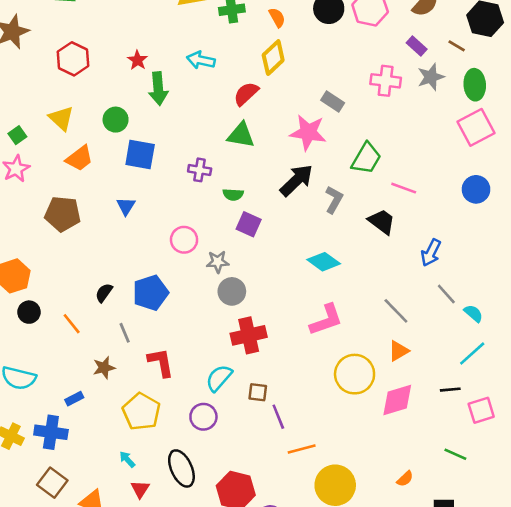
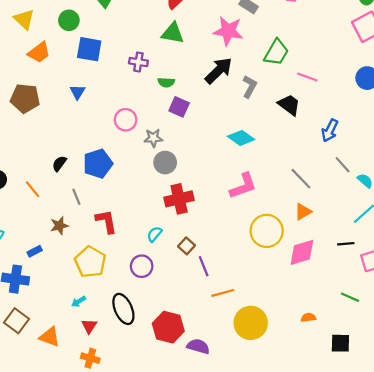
cyan semicircle: (219, 378) -> (154, 234), size x0.7
brown square: (258, 392) -> (187, 246), turned 35
cyan arrow: (127, 459) -> (79, 301), turned -80
orange semicircle: (405, 479) -> (308, 318), turned -144

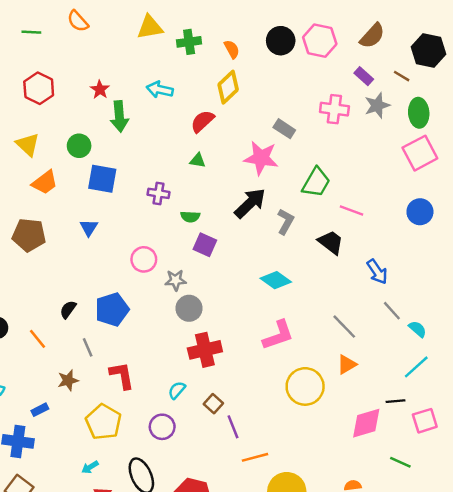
green triangle: (173, 33) -> (198, 160), size x0.6
blue arrow: (330, 130) -> (377, 272), turned -60
pink diamond: (302, 252) -> (366, 423), moved

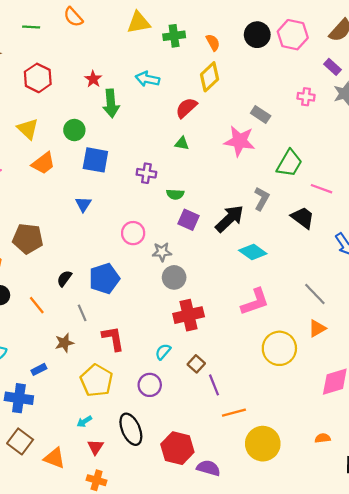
pink cross: (334, 109) -> (306, 97), size x0.7
black arrow: (250, 203) -> (230, 219), moved
brown pentagon: (29, 235) -> (28, 239), moved

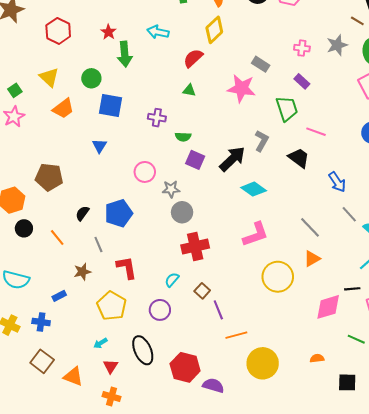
purple rectangle: (333, 67) -> (302, 81), moved
green trapezoid: (289, 163) -> (287, 109), turned -48
blue cross: (19, 398) -> (41, 322), size x0.7

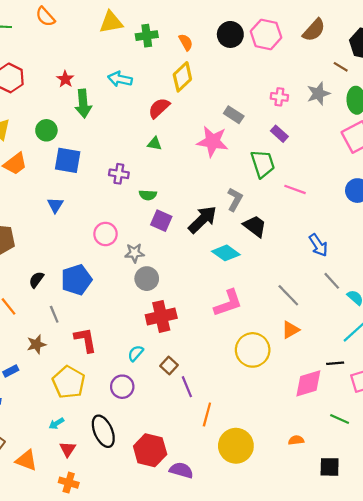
black trapezoid: (299, 158) -> (255, 226), moved
orange line: (236, 335) -> (207, 415), turned -60

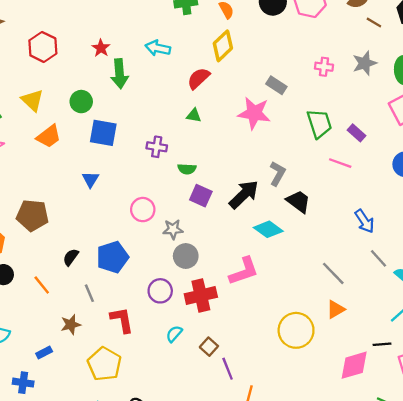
brown line: (341, 67) -> (374, 23), moved
purple rectangle: (279, 134) -> (356, 133), moved
green trapezoid: (263, 164) -> (319, 124), moved
pink L-shape: (228, 303) -> (244, 271), moved
purple circle: (122, 387) -> (160, 291), moved

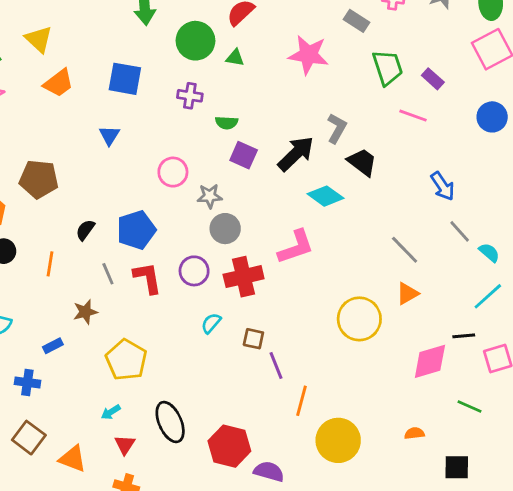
gray rectangle: (276, 85) -> (357, 21), moved
green circle: (81, 102) -> (196, 41), moved, size x1.4
orange line: (42, 285) -> (50, 264), turned 48
red L-shape: (122, 320) -> (147, 278), moved
brown square: (209, 347) -> (253, 339), turned -30

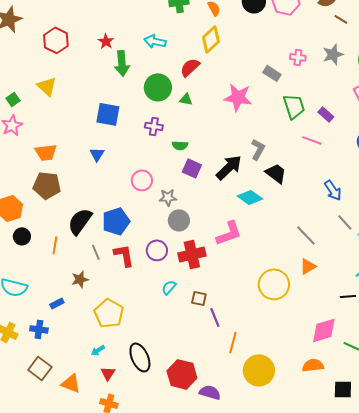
orange trapezoid: (59, 83) -> (46, 152), moved, turned 30
black semicircle: (85, 230) -> (80, 221), size x1.8
pink diamond: (430, 361) -> (324, 330), moved
orange semicircle: (414, 433) -> (313, 365), size x1.5

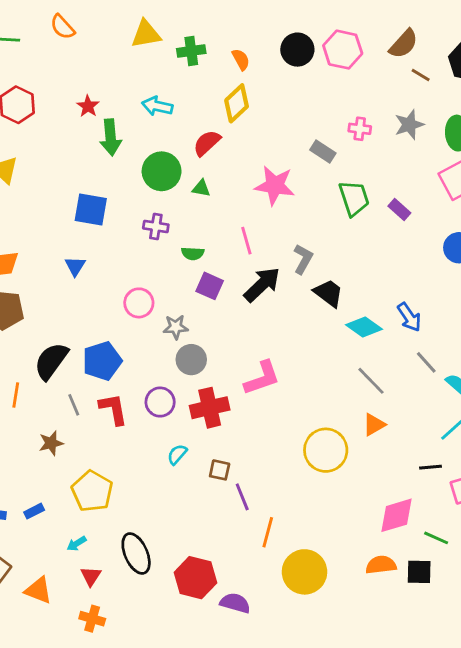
pink line: (312, 140) -> (246, 241), moved, turned 54
cyan diamond: (250, 197) -> (364, 327), moved
blue rectangle: (57, 303) -> (34, 511), moved
black square: (343, 389) -> (419, 572), moved

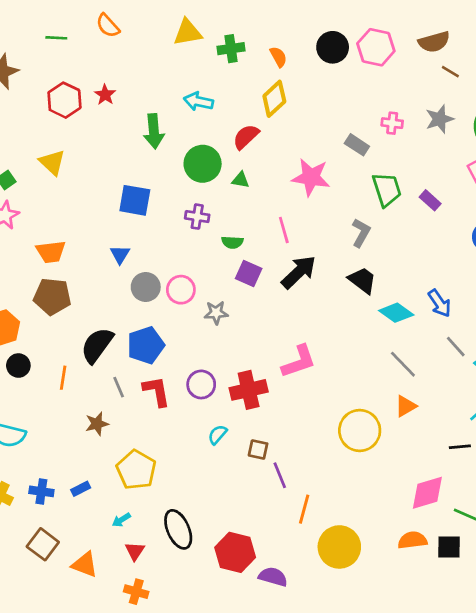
brown semicircle: (404, 44) -> (434, 42), turned 32
red star: (88, 106) -> (105, 95), moved
gray L-shape: (303, 259) -> (361, 233), moved
gray circle: (191, 360) -> (146, 287), moved

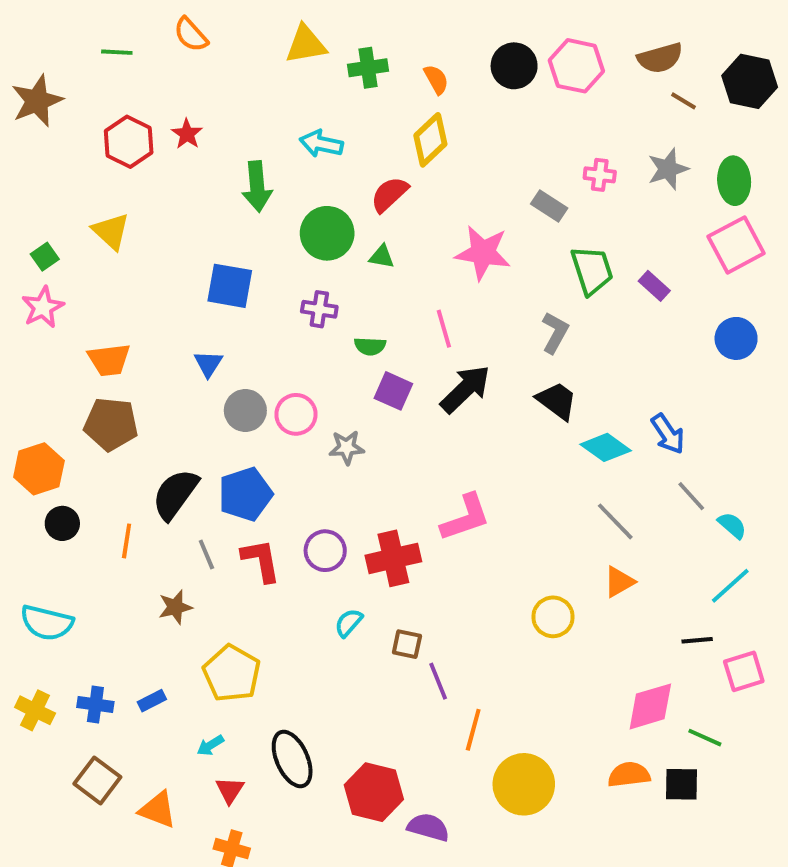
yellow circle: (360, 431) -> (553, 617), size x0.7

